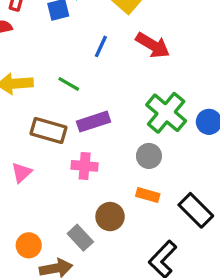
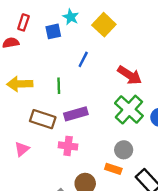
red arrow: (153, 45) -> (130, 75), moved
green line: (69, 84) -> (59, 86), turned 56
gray circle: (149, 156) -> (124, 150), moved

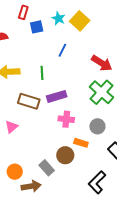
cyan star: (71, 17) -> (58, 18), moved
red rectangle: (23, 22) -> (23, 12), moved
pink cross: (68, 146) -> (66, 119), moved
orange rectangle: (113, 169) -> (81, 143), moved

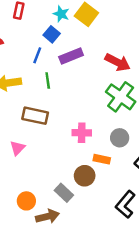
blue square: (37, 27) -> (52, 34), moved, turned -32
blue line: (62, 50) -> (37, 55), moved
purple rectangle: (57, 96) -> (71, 56), moved

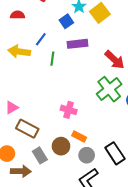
blue line: (37, 55) -> (41, 39), moved
brown rectangle: (35, 116) -> (27, 129), moved
gray circle: (120, 138) -> (87, 155), moved

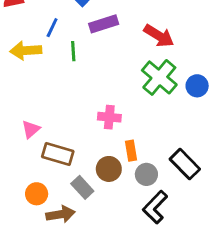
orange rectangle: (79, 136) -> (131, 151), turned 64

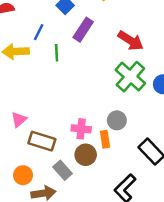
purple rectangle: (104, 24) -> (83, 30), turned -40
pink cross: (109, 117) -> (81, 129), moved
gray circle: (146, 174) -> (117, 120), moved

